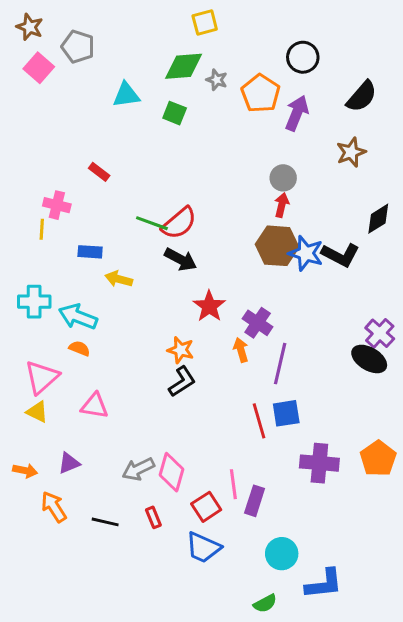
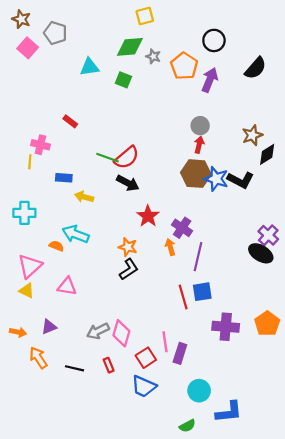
brown star: (351, 152) -> (252, 135), moved
cyan arrow: (78, 317) -> (76, 234), moved

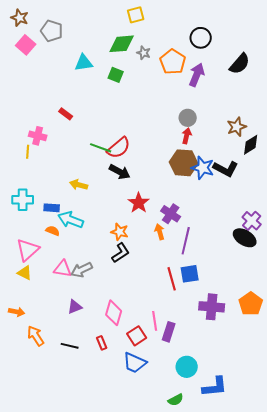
blue rectangle: (64, 178) -> (52, 208), moved
purple triangle: (49, 327) -> (75, 307), moved
gray arrow: (98, 331) -> (82, 270), moved

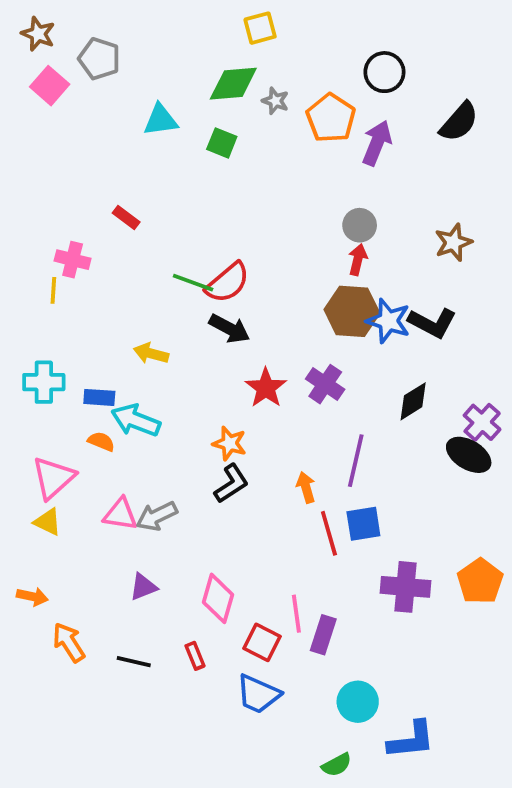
black diamond: (251, 145) -> (413, 401), moved
purple cross: (171, 214) -> (325, 384), moved
orange arrow: (160, 232) -> (306, 487), moved
red square: (137, 336) -> (262, 642), turned -30

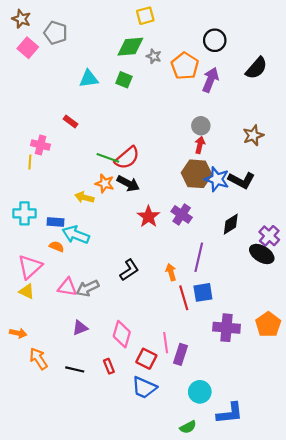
cyan triangle: (161, 120) -> (89, 79), moved
orange star: (229, 443) -> (105, 183), moved

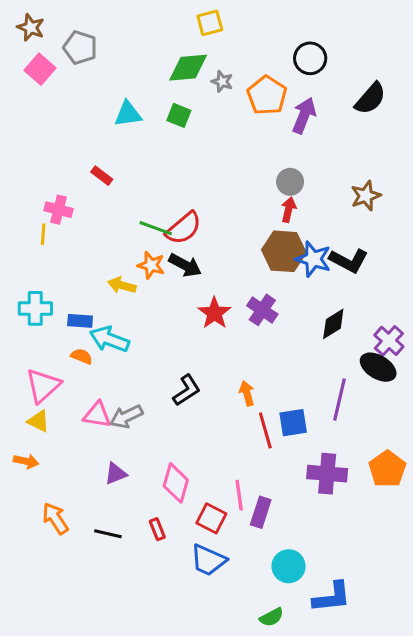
purple line: (199, 257) -> (339, 400), moved
orange arrow: (18, 333) -> (26, 461), moved

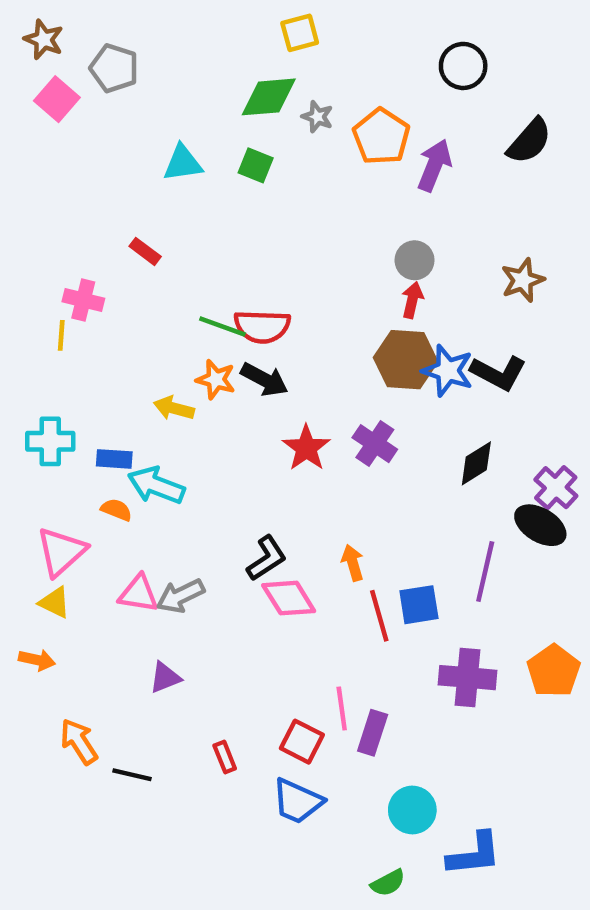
black circle: (310, 58) -> (463, 66), moved
red semicircle: (184, 228) -> (262, 327), turned 42
pink diamond: (176, 483) -> (289, 598), moved, turned -48
black line: (108, 534) -> (132, 775), moved

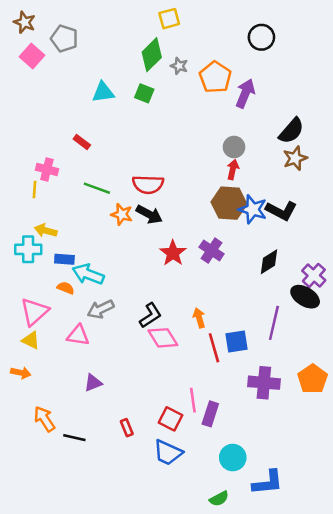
green diamond: (269, 97) -> (152, 55), turned -40
black semicircle: (529, 141) -> (291, 131), moved
green line: (222, 327) -> (97, 188), moved
yellow arrow: (174, 408) -> (46, 231), moved
gray arrow: (180, 596) -> (101, 309), moved

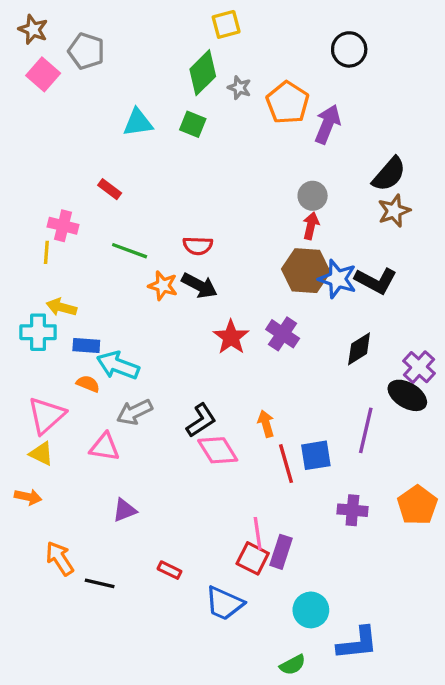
red semicircle: (148, 184) -> (198, 246), size x0.7
purple cross: (264, 383) -> (352, 510), size x0.7
red square: (170, 419) -> (253, 558), moved
red rectangle: (127, 428) -> (169, 570), turned -42

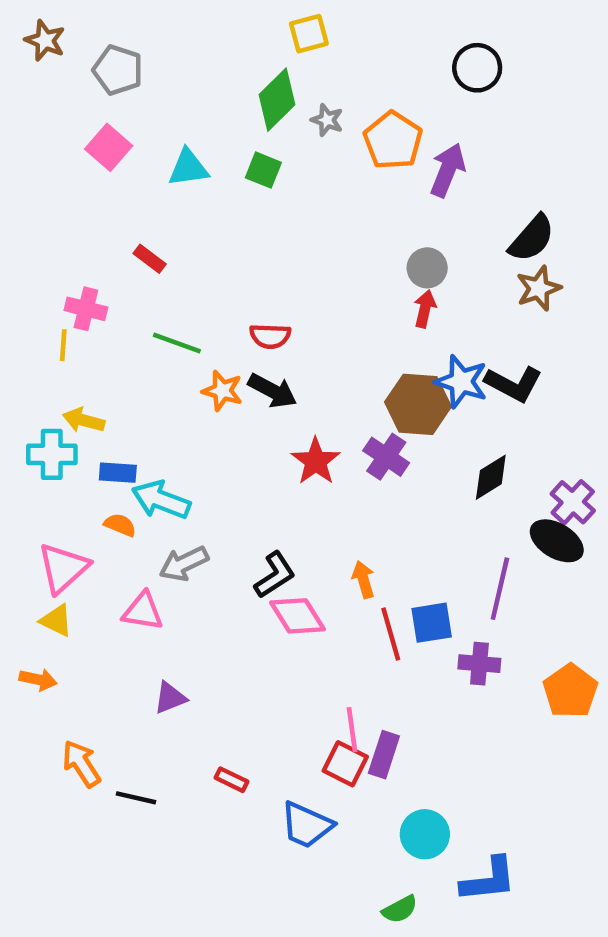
pink square: (43, 74) -> (109, 147), moved
brown hexagon: (306, 271) -> (418, 404), moved
purple cross: (352, 510) -> (479, 664), moved

